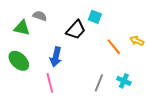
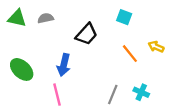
gray semicircle: (40, 16) -> (46, 18), turned -32
cyan square: (95, 17) -> (124, 17), moved
green triangle: (22, 28) -> (17, 18), moved

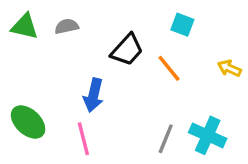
orange line: (130, 54) -> (169, 68), moved
green ellipse: (22, 69) -> (28, 122), moved
cyan cross: (141, 92) -> (208, 135), size x1.5

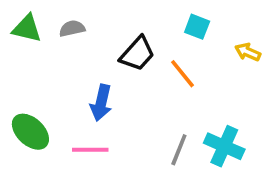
yellow arrow: (229, 68) -> (248, 52), moved
pink line: (83, 139) -> (90, 150), turned -76

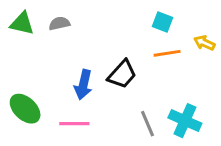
black trapezoid: (137, 54) -> (122, 74), moved
orange line: (183, 74) -> (167, 53), moved, turned -60
gray line: (179, 150) -> (148, 124), turned -45

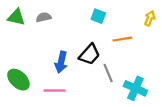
cyan square: (163, 22) -> (98, 16), moved
yellow arrow: (204, 43) -> (150, 18), moved, turned 88
gray line: (148, 124) -> (108, 73), moved

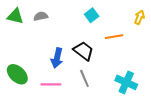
cyan square: (98, 16) -> (92, 15), turned 32
black trapezoid: (90, 54) -> (83, 51), turned -95
gray line: (108, 73) -> (84, 78), moved

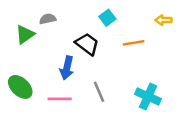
green triangle: (15, 16) -> (25, 34), moved, turned -48
yellow arrow: (139, 17) -> (163, 20), turned -112
black trapezoid: (83, 51) -> (87, 44), moved

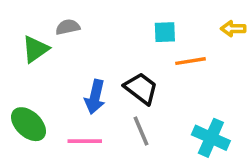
cyan square: (107, 18) -> (165, 32), moved, turned 35
black trapezoid: (87, 44) -> (141, 88), moved

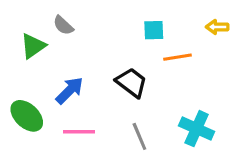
gray semicircle: (68, 27) -> (63, 25), turned -125
blue arrow: (95, 97) -> (70, 90), moved, turned -148
gray line: (141, 131) -> (139, 136), moved

